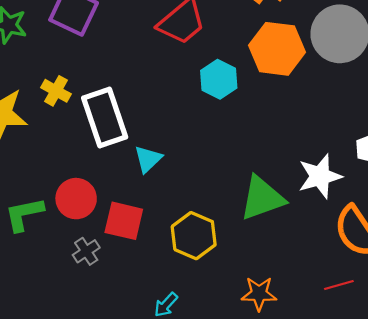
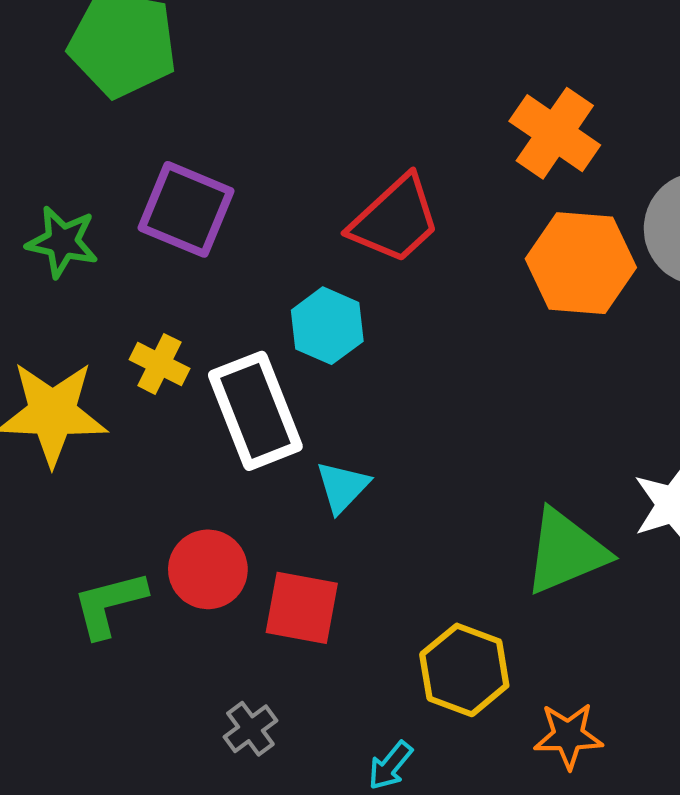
cyan hexagon: (219, 79) -> (327, 326), moved
yellow hexagon: (194, 236) -> (464, 670), moved
gray cross: (86, 251) -> (250, 729), moved

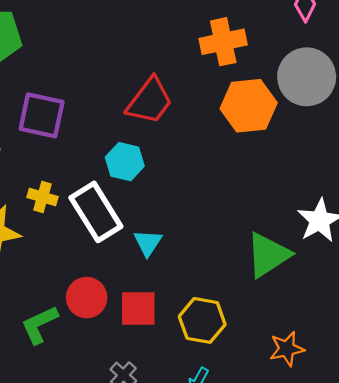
orange cross: (555, 133) -> (223, 42), turned -36
yellow hexagon: (464, 670) -> (202, 320), moved

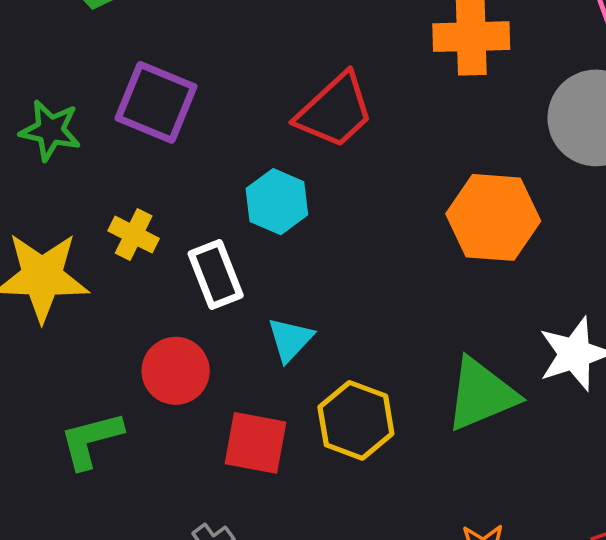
orange hexagon: (249, 106) -> (493, 217), moved
white rectangle: (96, 212) -> (216, 275), size x0.7
red circle: (87, 298) -> (176, 371), moved
yellow hexagon: (202, 320) -> (356, 420), moved

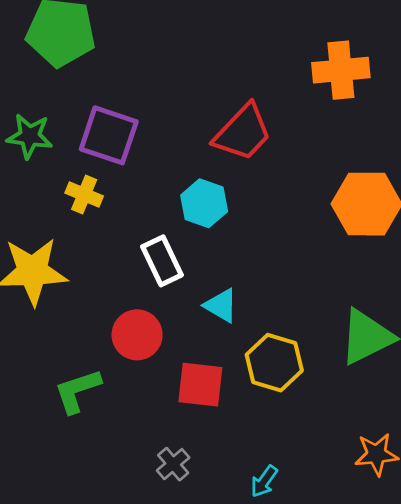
green star: (50, 130) -> (30, 136), moved
yellow cross: (134, 235) -> (84, 195), moved
cyan triangle: (290, 339) -> (221, 306), turned -39

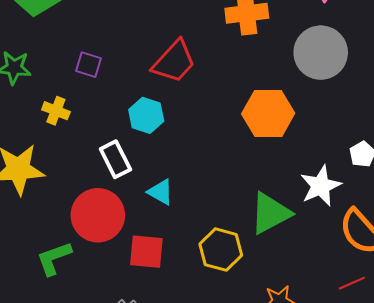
purple square: (109, 135) -> (88, 65), moved, size x0.6
red circle: (137, 335) -> (98, 215), size x1.4
yellow hexagon: (274, 363) -> (221, 250), moved

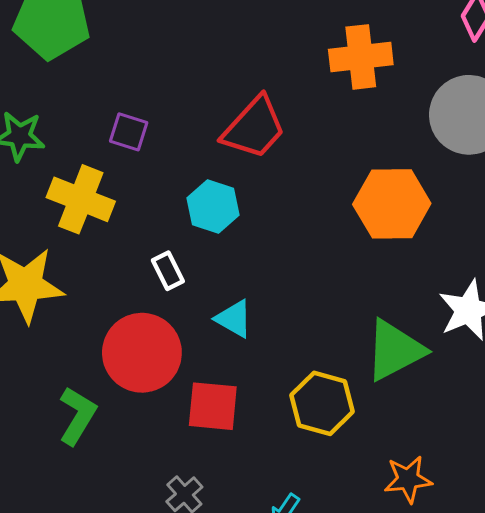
yellow cross: (56, 111) -> (81, 199), size x1.6
white rectangle: (115, 159) -> (168, 271), size x0.7
green L-shape: (54, 258) -> (77, 416), turned 141

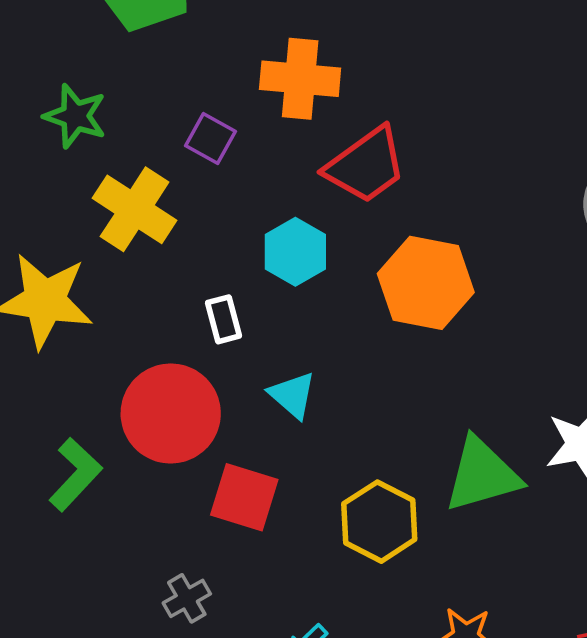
orange cross: (361, 57) -> (300, 79), moved
orange hexagon: (392, 204) -> (426, 283), moved

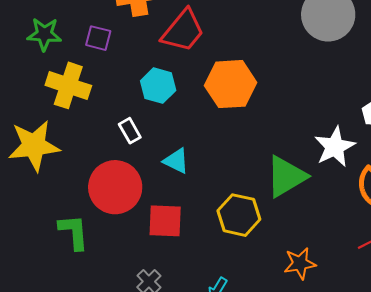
green star: (75, 116) -> (44, 34), moved
green L-shape: (75, 474) -> (74, 232), turned -33

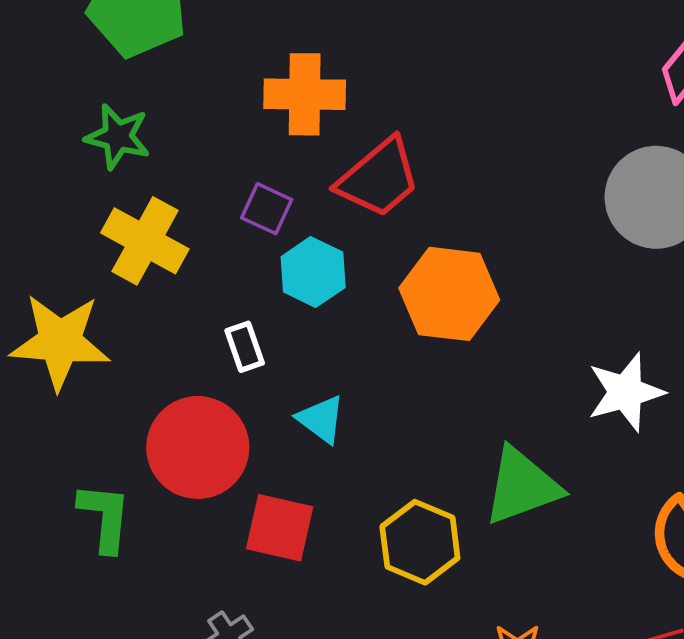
purple square: (98, 38) -> (267, 209), moved
white star: (335, 147) -> (626, 392), moved

